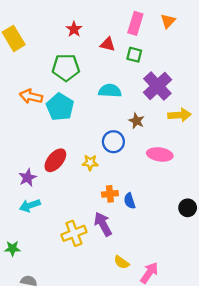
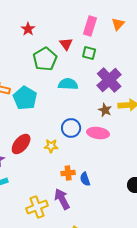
red star: (74, 29) -> (28, 29), moved
red triangle: (108, 44) -> (66, 44), turned 40
green pentagon: (66, 67) -> (45, 59), moved, turned -30
brown star: (137, 121) -> (105, 110), moved
pink ellipse: (160, 154) -> (98, 133), moved

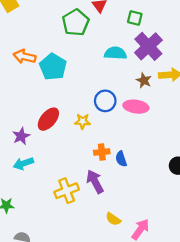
green square: (89, 53) -> (135, 18), moved
cyan semicircle: (68, 84) -> (115, 53), moved

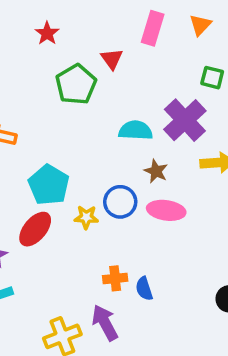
green square: (135, 18) -> (212, 78), moved
cyan pentagon: (53, 67) -> (49, 185), moved
brown star: (144, 80) -> (156, 171), moved
yellow star: (82, 121) -> (86, 217), moved

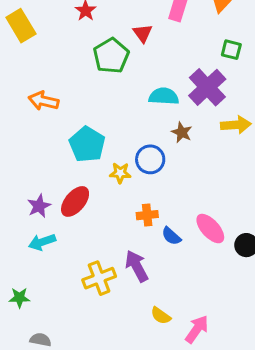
pink ellipse: (166, 210) -> (210, 229), moved, turned 40
red ellipse: (35, 229) -> (75, 201), moved
orange cross: (115, 278) -> (147, 215), moved
blue semicircle: (144, 289) -> (171, 236), turned -30

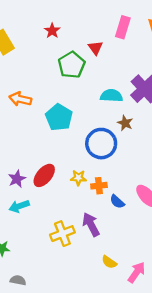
cyan pentagon: (87, 144) -> (59, 117), moved
blue circle: (150, 159) -> (101, 144), size x1.4
yellow star: (120, 173) -> (78, 178), moved

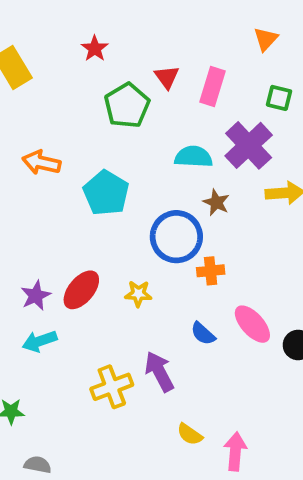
pink rectangle: (123, 27) -> (212, 87), moved
orange cross: (99, 186) -> (211, 271), moved
pink arrow: (137, 272) -> (235, 451), turned -30

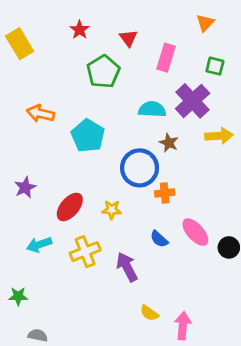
red triangle: (167, 77) -> (128, 38), moved
purple star: (36, 296) -> (25, 187), moved
yellow cross: (112, 387) -> (85, 252), moved

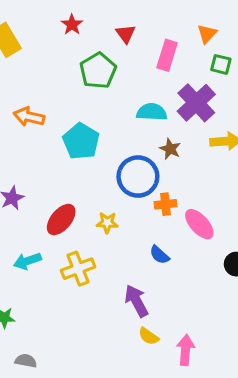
orange triangle: (205, 23) -> (207, 34), moved
pink ellipse: (195, 232) -> (199, 224), moved
purple arrow: (127, 267) -> (136, 301), moved

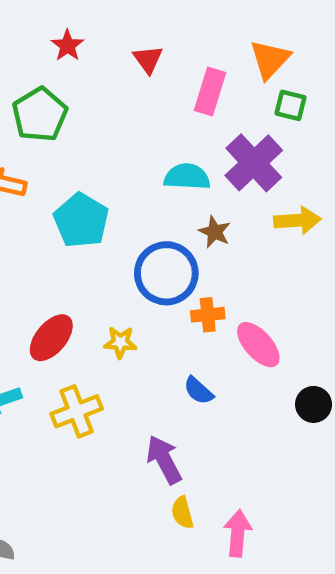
orange triangle: (207, 34) -> (270, 59), size x1.4
green pentagon: (98, 71) -> (40, 115), moved
yellow semicircle: (149, 336) -> (182, 513), turned 40

